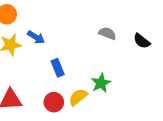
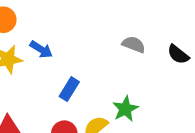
blue rectangle: (58, 68) -> (69, 89), turned 54

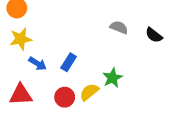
blue arrow: (41, 49) -> (37, 64), moved

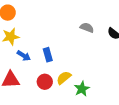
blue rectangle: (69, 62) -> (48, 55), turned -48
green star: (112, 78) -> (82, 89), moved

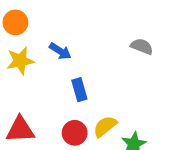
blue arrow: (24, 56) -> (60, 51), moved

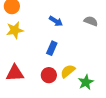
blue arrow: (60, 51) -> (56, 21), moved
blue rectangle: (79, 90) -> (52, 48), turned 40

